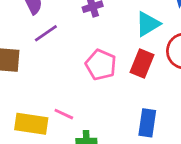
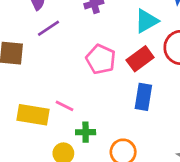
red rectangle: (142, 64) -> (140, 59), turned 30
blue rectangle: (147, 123) -> (143, 97), moved

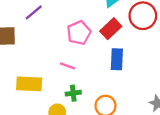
pink pentagon: (101, 59) -> (79, 33), turned 30
pink line: (64, 106) -> (67, 66), moved

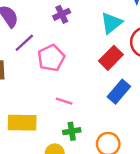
pink pentagon: (79, 33) -> (51, 58), moved
blue rectangle: (117, 59) -> (119, 92), turned 40

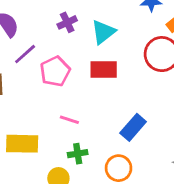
cyan triangle: (111, 23) -> (103, 32), moved
red rectangle: (111, 58) -> (104, 70), moved, turned 45
blue rectangle: (119, 92) -> (133, 127), moved

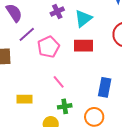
pink line: (69, 120) -> (59, 82), turned 32
blue rectangle: (133, 127) -> (105, 87), turned -30
yellow rectangle: (22, 144) -> (25, 99), size x0.7

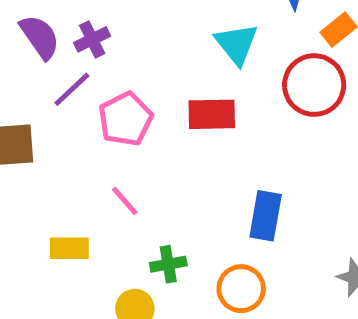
purple cross: (57, 12) -> (92, 39), moved
cyan triangle: (83, 18) -> (236, 44), moved, turned -30
pink line: (59, 82) -> (125, 201), moved

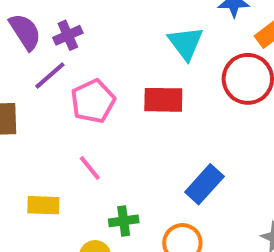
blue rectangle: (266, 216) -> (204, 184), turned 30

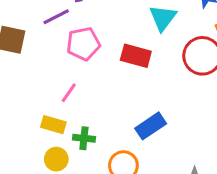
pink line: (90, 168) -> (69, 93), turned 60
yellow rectangle: (43, 205) -> (53, 125), moved

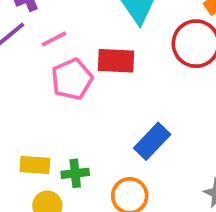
pink pentagon: (83, 44) -> (72, 79), moved
pink line: (69, 93) -> (54, 39), moved, turned 40

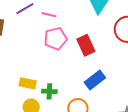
pink line: (54, 39) -> (49, 15), turned 32
red rectangle: (116, 61) -> (86, 45), moved, turned 54

